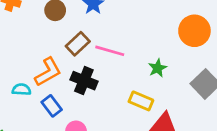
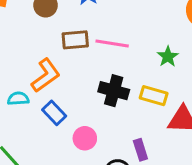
brown rectangle: (78, 44) -> (75, 40), turned 45
black cross: (84, 81) -> (114, 91), moved

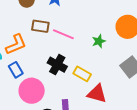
green star: (168, 57) -> (99, 41), moved
pink circle: (85, 138) -> (32, 91), size x1.6

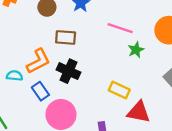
pink line: (63, 34) -> (120, 28), moved
black cross: (57, 65) -> (68, 71), moved

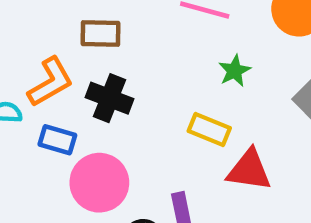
green star: (136, 50) -> (235, 71), moved
blue rectangle: (40, 91) -> (57, 140), turned -36

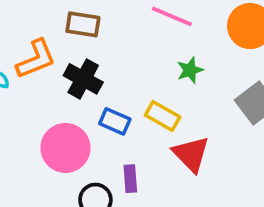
blue rectangle: (57, 140) -> (115, 121), moved
red triangle: (249, 170) -> (191, 154), turned 30

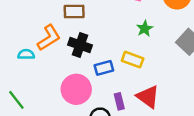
blue rectangle: (115, 121) -> (104, 68), turned -30
red triangle: (191, 154) -> (148, 97), moved

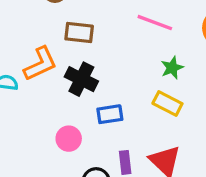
yellow rectangle: (133, 60) -> (167, 103), moved
pink circle: (76, 89) -> (69, 139), size x0.6

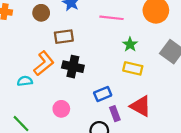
blue rectangle: (110, 114) -> (103, 94), moved
pink circle: (69, 139) -> (61, 109), moved

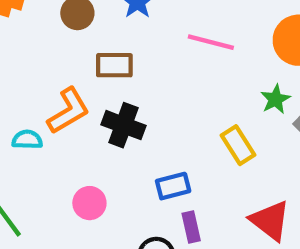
green star: (130, 44) -> (275, 99), moved
yellow rectangle: (133, 68) -> (238, 145), turned 36
red triangle: (141, 106) -> (270, 221), moved

